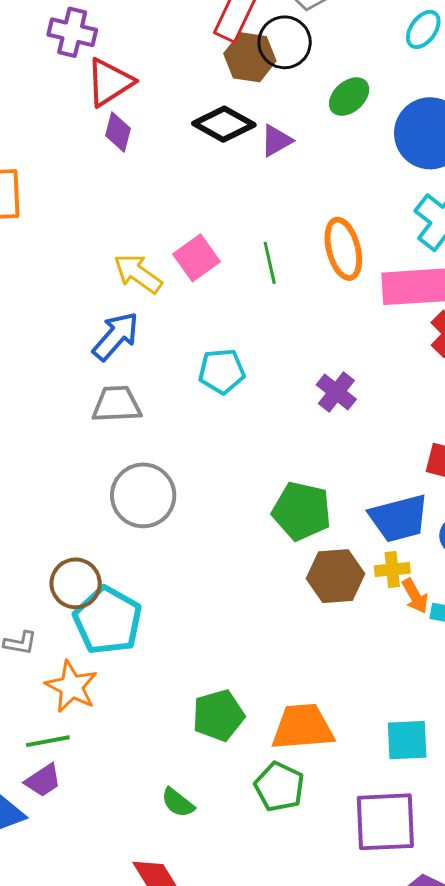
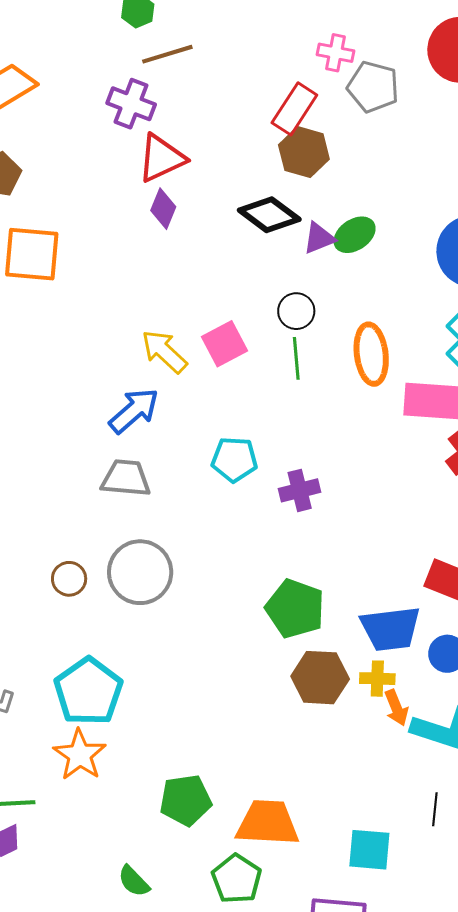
black circle: (285, 42) -> (296, 311), moved, size x0.7
green ellipse: (349, 97) -> (355, 235), moved
purple cross: (336, 392) -> (300, 490), moved, turned 30
brown circle: (76, 583) -> (69, 579), moved, size x0.7
orange star: (71, 687) -> (80, 755), moved

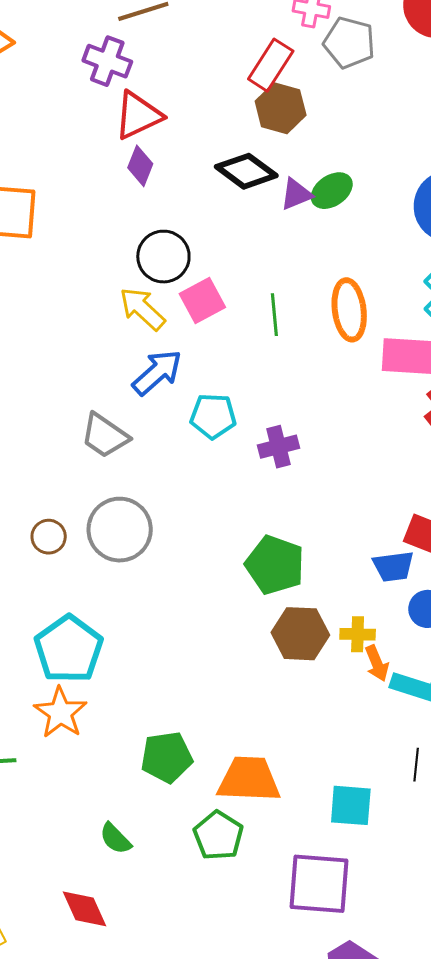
black circle: (296, 311) -> (163, 257), moved, size x1.4
blue arrow: (134, 411) -> (157, 372), moved
gray trapezoid: (126, 478) -> (105, 436), turned -150
blue trapezoid: (391, 629) -> (393, 566), moved, size x0.7

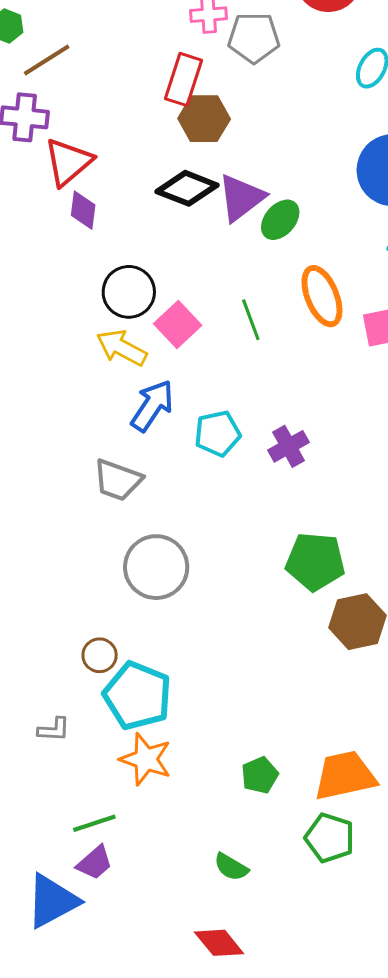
green ellipse: (332, 191) -> (280, 220), moved
purple triangle: (296, 194) -> (241, 198), size x1.5
brown circle: (49, 537) -> (100, 655), moved
green pentagon: (167, 757) -> (260, 775), size x0.7

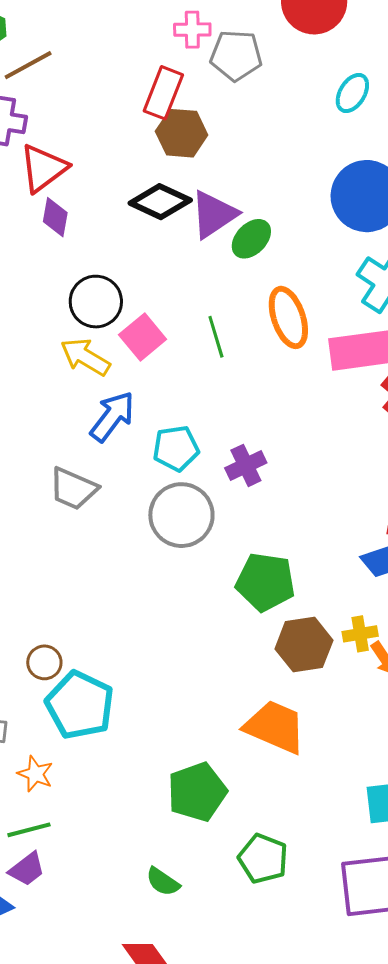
gray circle: (156, 567) -> (181, 515), moved
orange star: (146, 759) -> (35, 774), moved, size x0.7
green pentagon: (260, 775) -> (197, 792), size x1.6
orange trapezoid: (345, 776) -> (275, 727), moved, turned 32

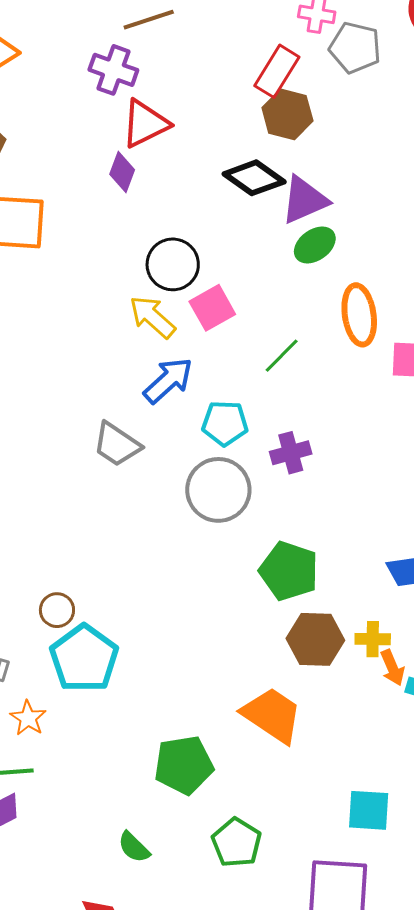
purple diamond: (55, 217) -> (122, 172), moved
green ellipse: (251, 239) -> (315, 245), moved
green line: (216, 337) -> (282, 356), moved, turned 51

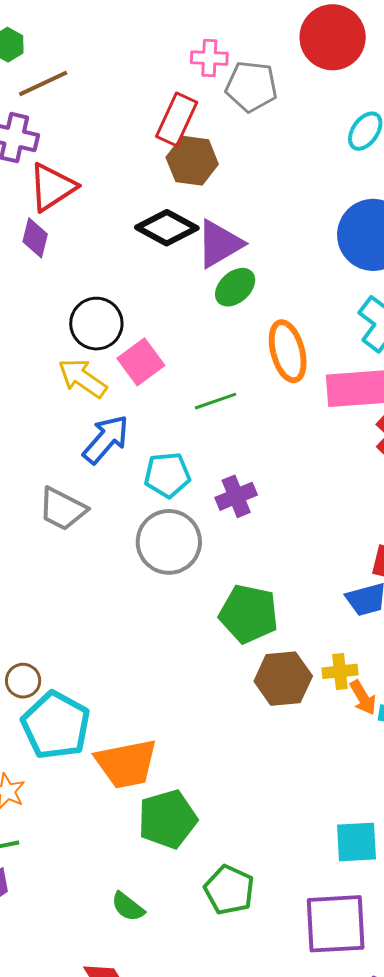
green line: (282, 356) -> (215, 401), turned 33
orange trapezoid: (272, 715) -> (126, 764), moved, turned 142

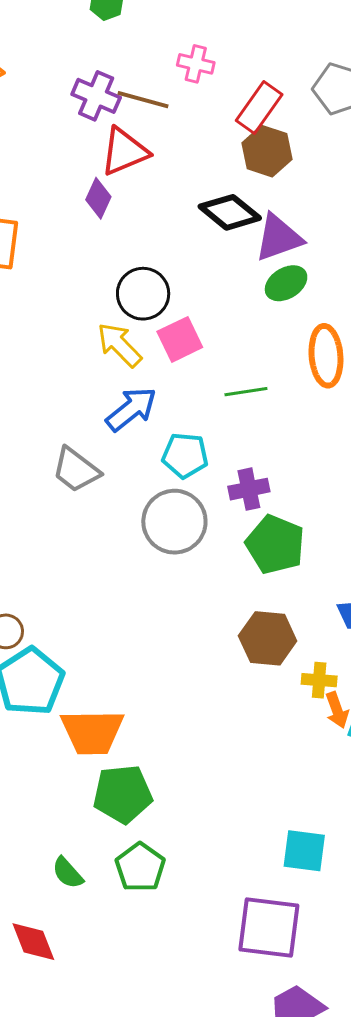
pink cross: (209, 58) -> (196, 64), moved
brown line: (43, 83) -> (143, 100), moved, turned 30
green pentagon: (249, 614) -> (275, 544), moved
brown hexagon: (283, 679) -> (268, 638), moved
green pentagon: (229, 890) -> (140, 867), moved

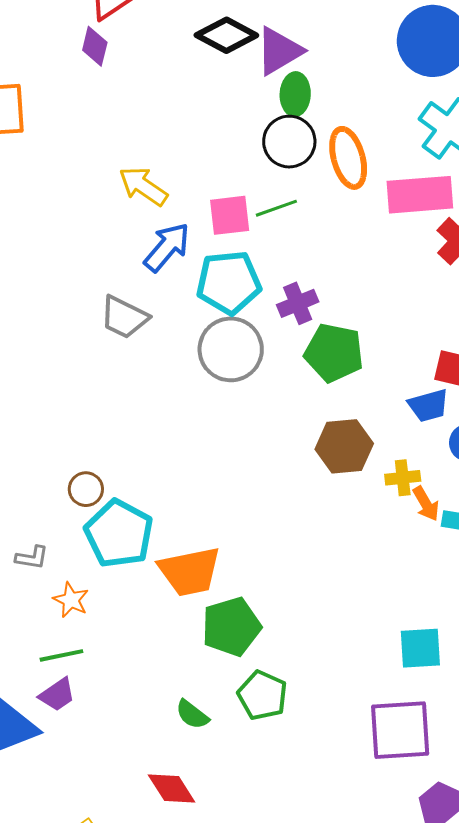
green ellipse: (286, 283) -> (295, 94), turned -45
black circle: (143, 294) -> (289, 142), moved
pink square: (180, 339) -> (230, 215), moved, turned 30
cyan pentagon: (185, 455) -> (229, 282), size x1.4

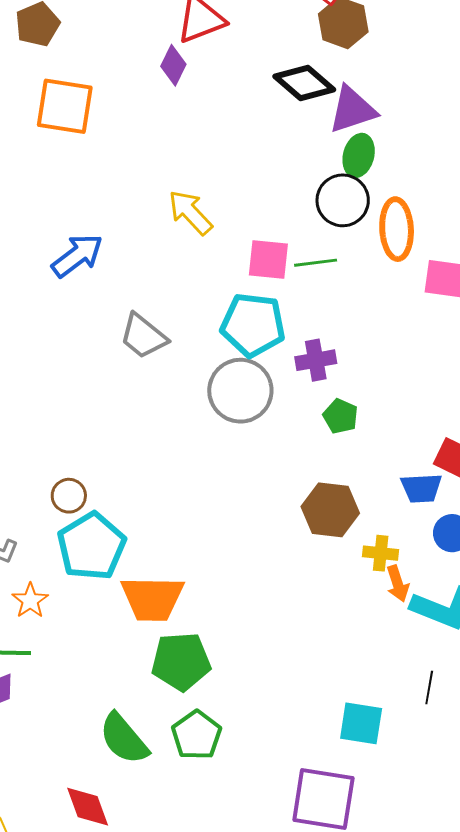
blue arrow: (167, 247) -> (77, 256), moved
green pentagon: (334, 353) -> (341, 416), size x0.6
green semicircle: (192, 715) -> (124, 739), size x1.6

